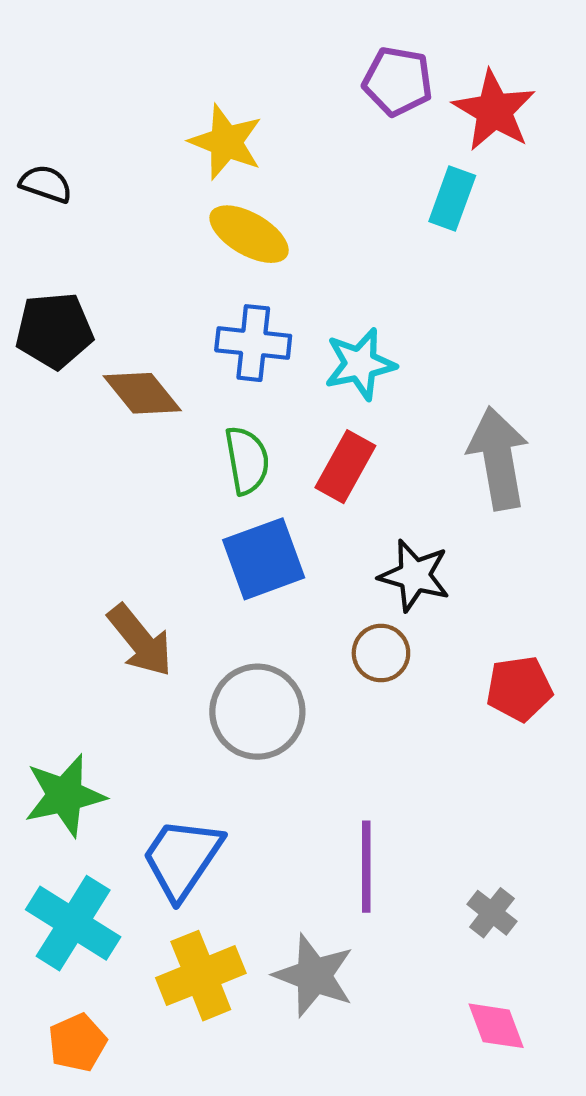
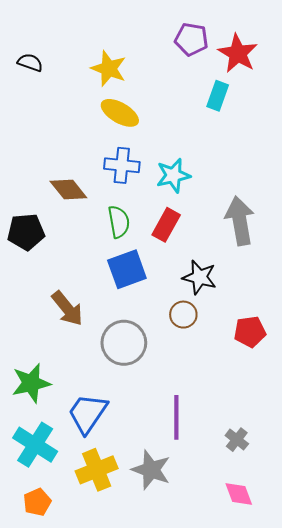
black semicircle: (46, 184) -> (30, 62), moved
black pentagon: (54, 330) -> (26, 232), moved

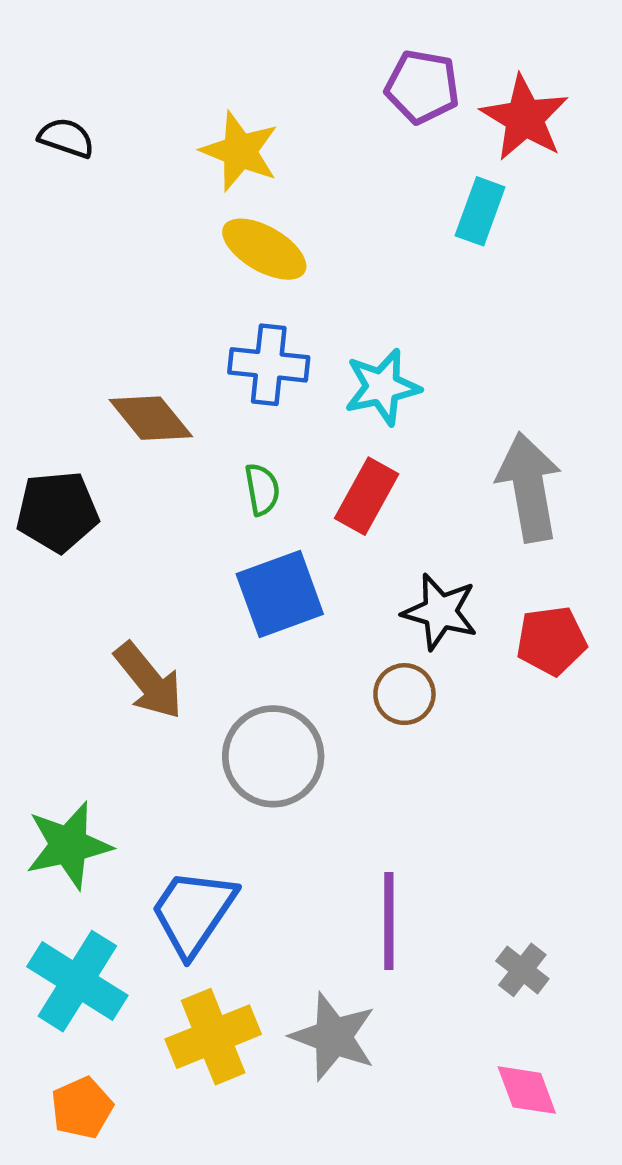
green semicircle: (119, 222) -> (262, 489), size x0.7
red pentagon: (250, 332) -> (551, 641), moved

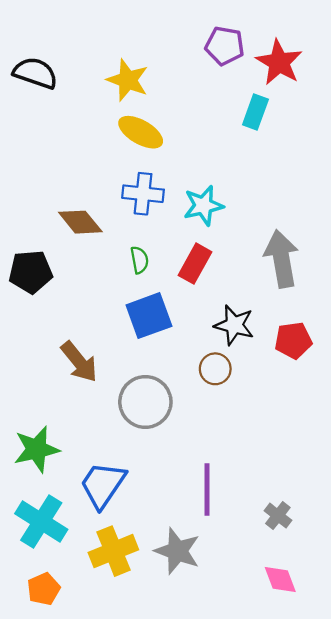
black semicircle: (66, 138) -> (35, 73), size x1.5

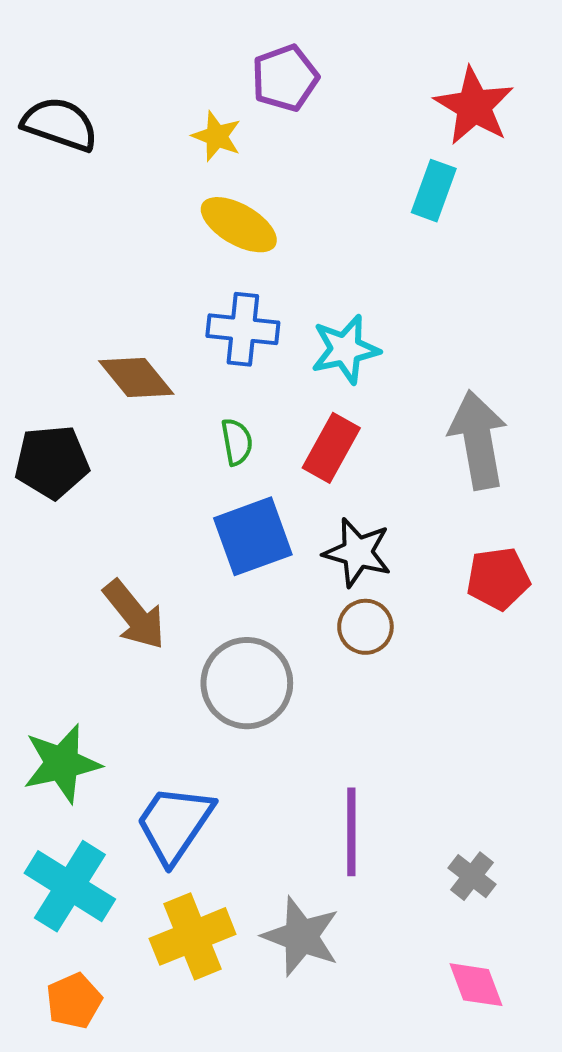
purple pentagon: (225, 46) -> (285, 78), moved, turned -30
yellow star: (128, 80) -> (217, 136), size x0.7
black star: (234, 325) -> (357, 552), moved

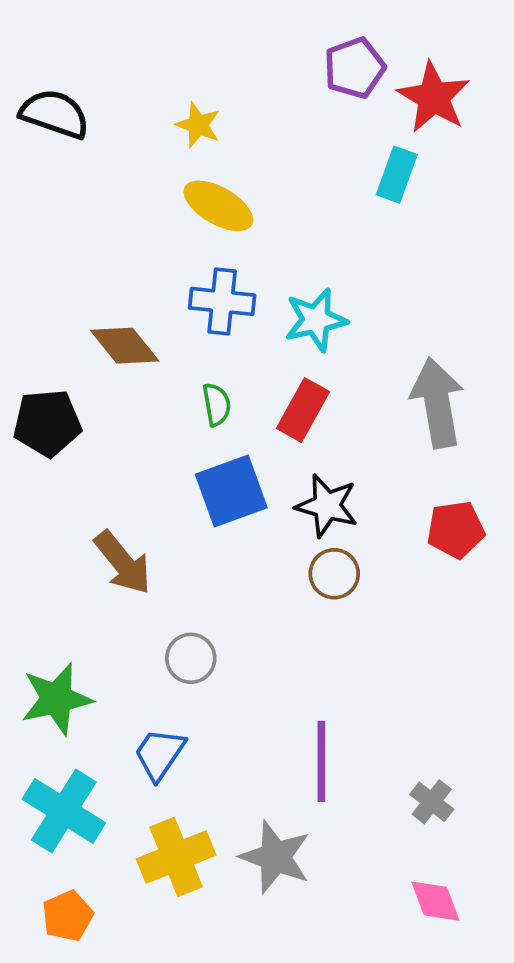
purple pentagon: (285, 78) -> (354, 68), moved
gray circle: (247, 683) -> (191, 658), moved, size x0.6
blue trapezoid: (174, 824) -> (160, 754), size x0.7

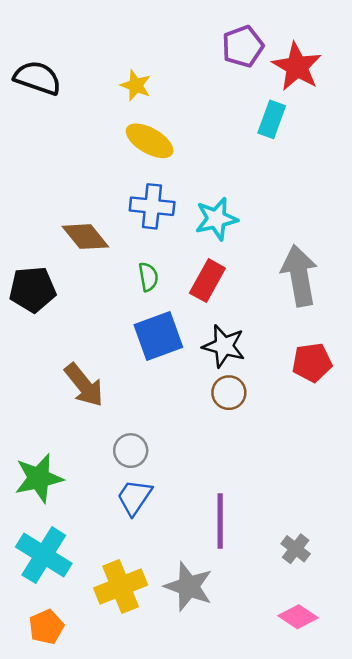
blue trapezoid: (160, 754) -> (134, 497), moved
pink diamond: (435, 901) -> (298, 617), turned -36

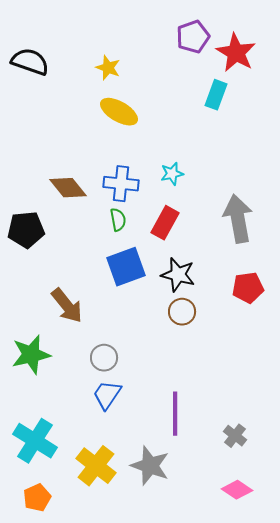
blue cross: (152, 206) -> (121, 184), moved
cyan star: (216, 219) -> (172, 174), size x0.7
green star: (39, 478) -> (31, 355), moved
yellow cross: (121, 587) -> (96, 466), turned -30

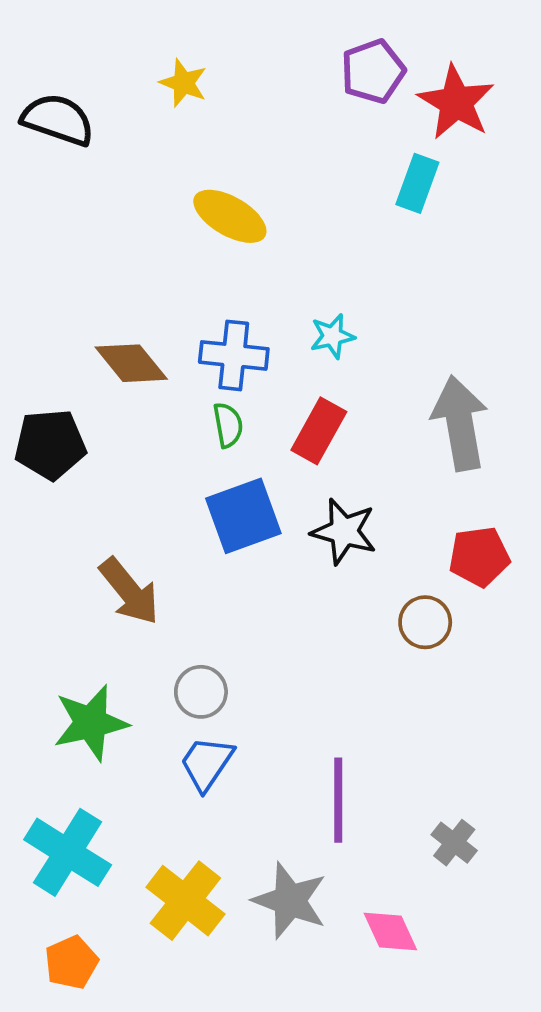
yellow star: (108, 68) -> (184, 83), moved
brown circle: (182, 312) -> (425, 622), moved
green star: (31, 355) -> (91, 723), moved
pink diamond: (237, 490) -> (390, 932), moved, turned 32

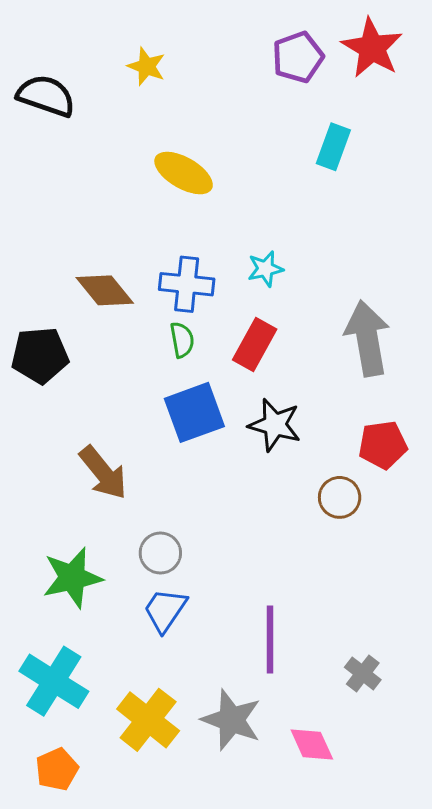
red star: (456, 102) -> (372, 48), moved

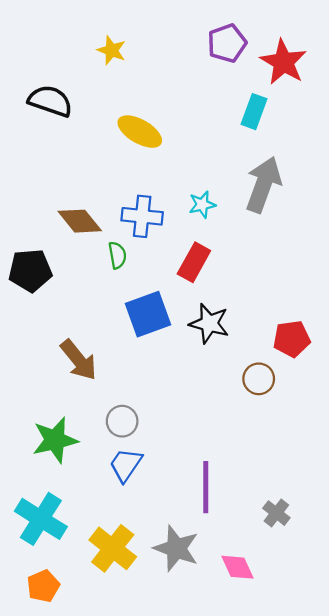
red star: (372, 48) -> (283, 62), moved
black semicircle: (46, 96) -> (50, 101), moved
gray arrow: (367, 338) -> (263, 185), moved, turned 30
green semicircle: (182, 340) -> (117, 255), moved

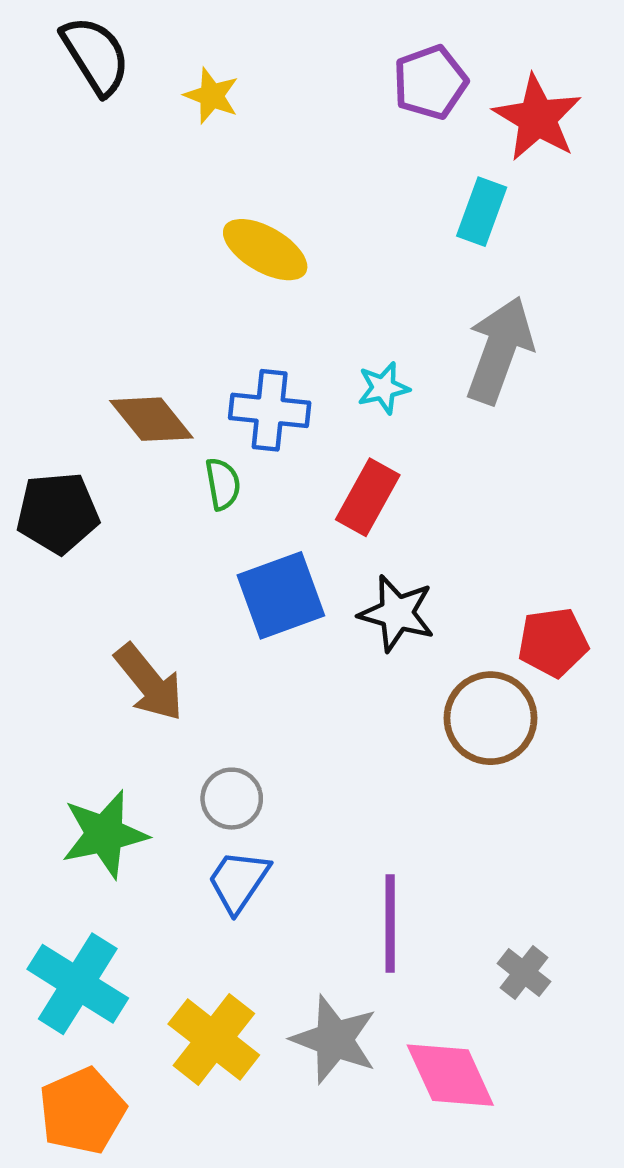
black semicircle: (50, 101) -> (96, 55), moved, turned 39
brown circle: (259, 379) -> (491, 718), size x1.5
pink diamond: (238, 567) -> (450, 1075), size x1.4
orange pentagon: (43, 586) -> (82, 1111), size x1.4

